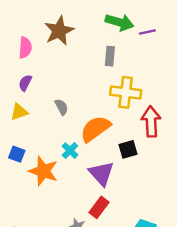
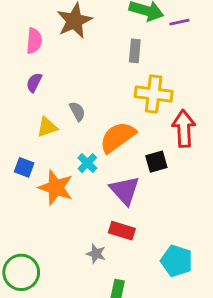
yellow triangle: (19, 112) -> (47, 127), moved
red rectangle: (99, 207) -> (122, 231), turned 70

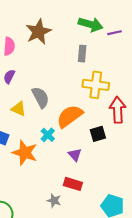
gray semicircle: (77, 111) -> (40, 97), size x1.5
yellow triangle: (47, 127) -> (19, 109), turned 42
purple triangle: (125, 190) -> (75, 155), size x0.6

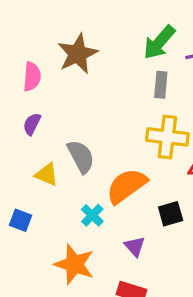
green arrow: (91, 24) -> (159, 42), turned 115
gray rectangle: (82, 54) -> (161, 85), moved
orange star: (25, 153) -> (74, 264), moved

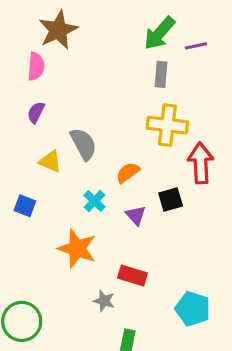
brown star: (78, 54) -> (58, 30), moved
orange semicircle: (127, 186) -> (128, 173), size x0.6
purple triangle: (135, 246) -> (136, 215), moved

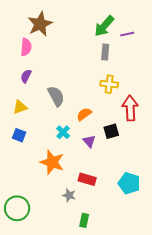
yellow cross: (167, 125) -> (109, 84), size x0.7
yellow triangle: (50, 161) -> (20, 107), moved, turned -42
cyan pentagon: (193, 309) -> (129, 183), moved

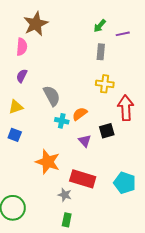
green arrow: (104, 26) -> (100, 26), size x0.6
cyan cross: (63, 132) -> (62, 121), moved, turned -32
red rectangle: (87, 179) -> (83, 179), size x1.4
green rectangle: (84, 220) -> (67, 220), moved

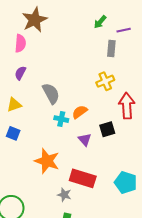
gray rectangle: (101, 52) -> (111, 48), moved
yellow cross: (105, 84) -> (105, 81), turned -30

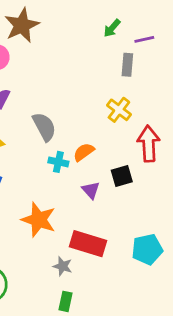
yellow cross: (105, 81) -> (119, 110), turned -30
cyan pentagon: (126, 182) -> (147, 249), turned -30

